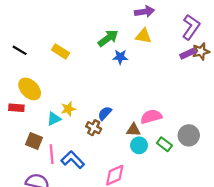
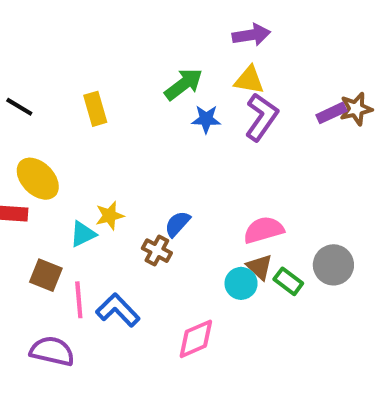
purple L-shape: (191, 27) -> (262, 117), moved
yellow rectangle: (61, 51) -> (95, 109), turned 42
brown triangle: (133, 130) -> (260, 267), moved, turned 40

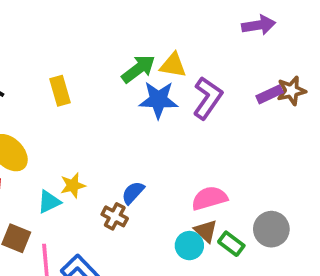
purple arrow: (251, 35) -> (259, 25), moved
yellow triangle: (249, 80) -> (173, 65), moved
blue star: (206, 119) -> (158, 100), size x1.5

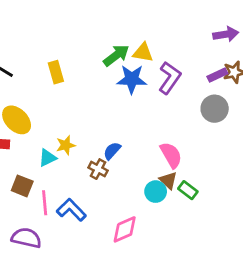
purple arrow: (259, 25) -> (226, 34), moved
pink semicircle: (209, 198) -> (171, 155), turned 76
gray circle: (271, 229) -> (215, 109), moved

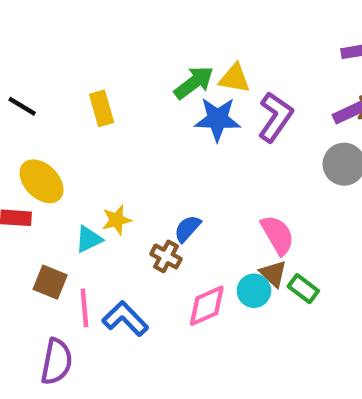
pink diamond: (125, 229) -> (207, 306), moved
purple semicircle: (26, 238) -> (57, 362), turned 88

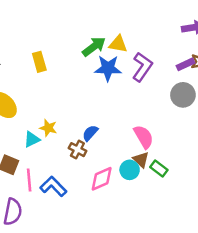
yellow star: (117, 220) -> (48, 128), turned 30

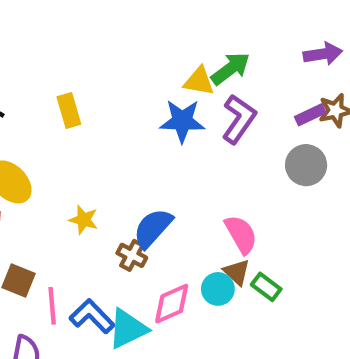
green arrow: (94, 47) -> (230, 69), moved
blue semicircle: (90, 133) -> (153, 228), size x1.5
cyan triangle: (32, 139) -> (128, 329), moved, size x1.5

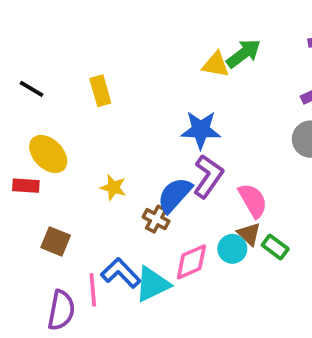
purple L-shape: (239, 119) -> (208, 176), moved
blue star: (182, 121) -> (201, 130), moved
pink line: (52, 306) -> (93, 290), moved

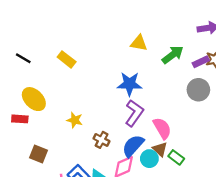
green arrow: (244, 54) -> (173, 55), moved
yellow rectangle: (100, 91) -> (67, 59), turned -36
blue semicircle: (175, 195) -> (133, 146), moved

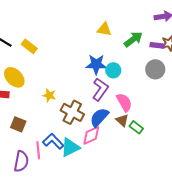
yellow rectangle: (67, 59) -> (29, 46), moved
purple rectangle: (201, 62) -> (157, 45), turned 32
brown cross: (102, 140) -> (72, 112), size x1.6
cyan circle: (149, 159) -> (113, 70), moved

